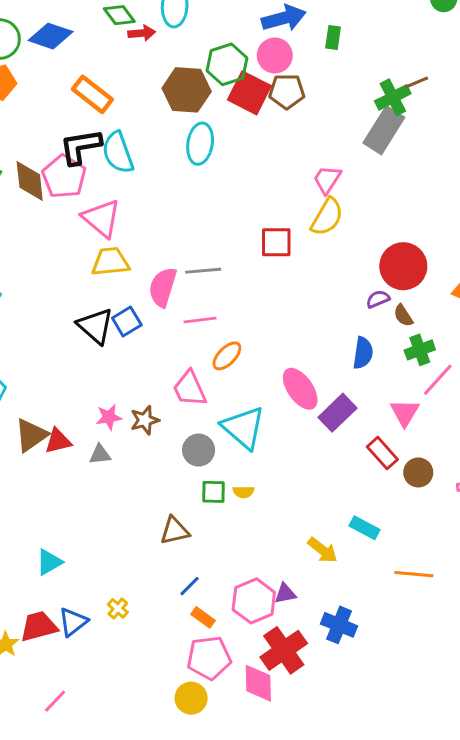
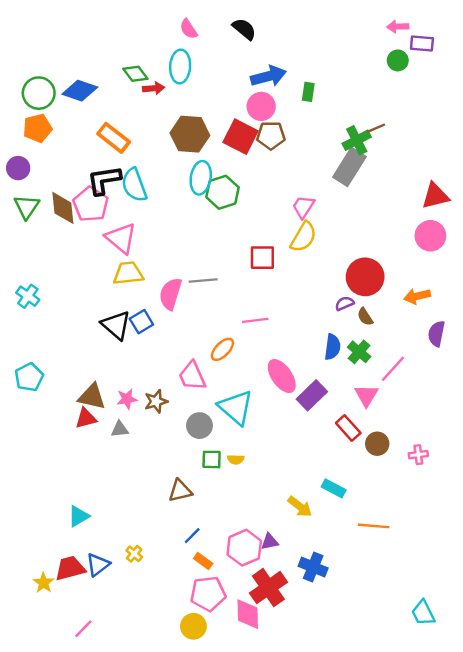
green hexagon: (227, 64) -> (222, 192), moved
pink line: (200, 320) -> (255, 320), moved
green cross: (420, 350) -> (359, 352), moved, turned -30
brown triangle: (31, 435) -> (92, 397), moved, turned 48

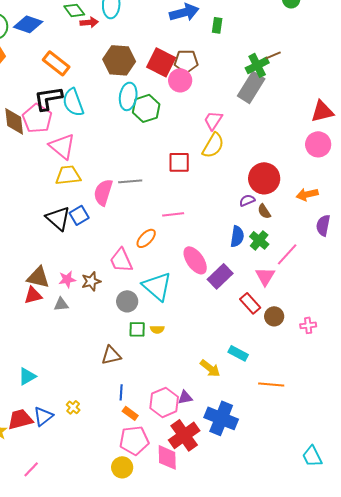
pink circle: (261, 106) -> (180, 80), moved
blue line: (192, 536) -> (121, 392), turned -42
blue cross: (313, 567) -> (221, 418), size x1.4

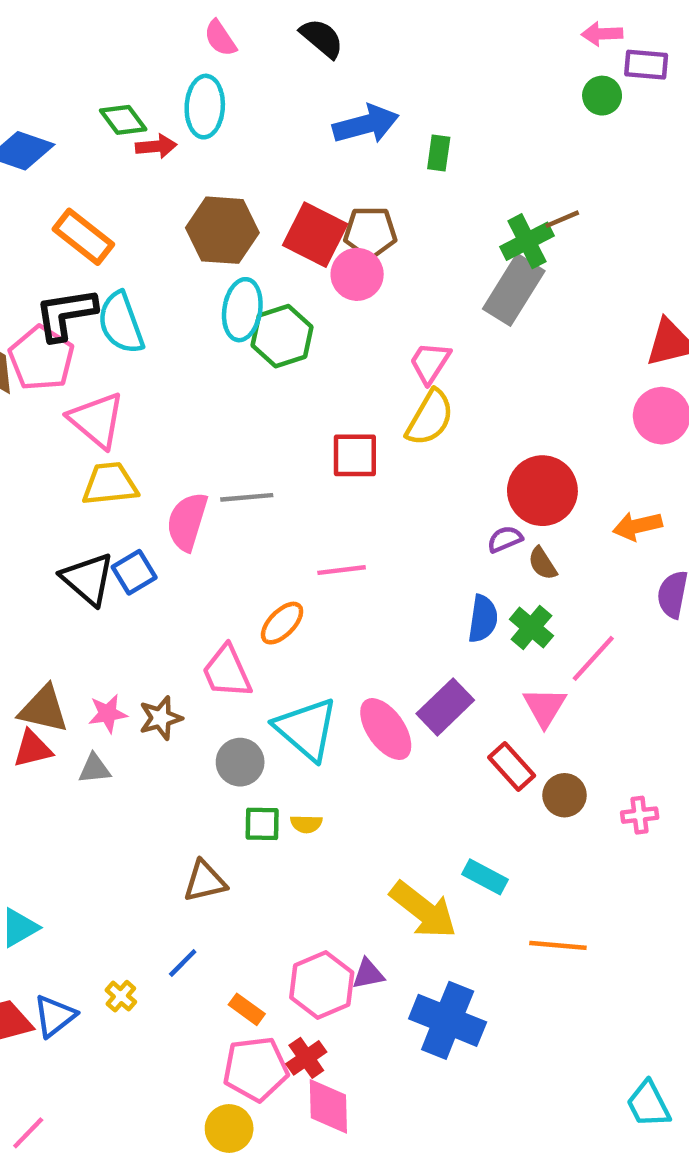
pink ellipse: (195, 260) -> (386, 729), moved
yellow arrow: (210, 368) -> (423, 910), size x1.5
blue line: (121, 392) -> (183, 963), moved, turned 42
red cross: (184, 435) -> (306, 1058), moved, size x0.6

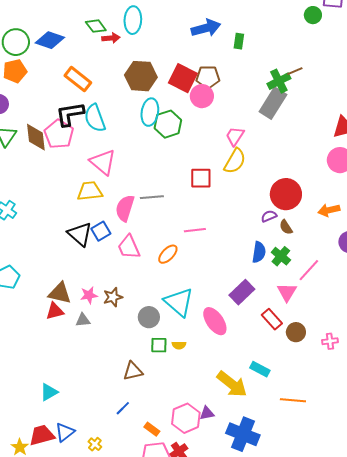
pink triangle: (97, 420) -> (103, 162), moved
pink trapezoid: (227, 672) -> (129, 247), moved
pink ellipse: (386, 729) -> (215, 321), moved
yellow cross: (121, 996) -> (95, 444), moved

